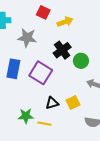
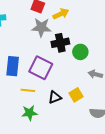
gray star: (27, 38) -> (41, 27), moved
black cross: (62, 50) -> (60, 43), turned 30
yellow line: (44, 124) -> (28, 90), moved

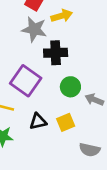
green circle: (80, 52) -> (70, 87), moved

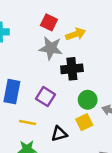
purple square: (26, 81) -> (46, 97), size x0.7
yellow square: (66, 122) -> (84, 122), moved

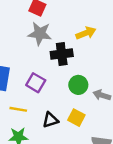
yellow arrow: (76, 34) -> (86, 33), moved
yellow square: (84, 122) -> (76, 118), moved, turned -35

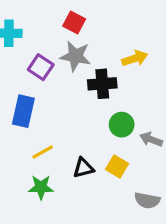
purple square: (36, 83) -> (41, 67), moved
yellow line: (18, 109) -> (43, 152), turned -42

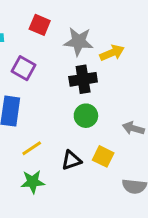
red square: (74, 23) -> (40, 25), moved
gray star: (75, 56) -> (78, 42), moved
green circle: (122, 125) -> (86, 116), moved

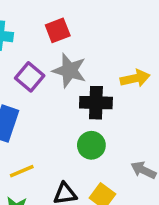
red square: (40, 25) -> (58, 30), turned 35
gray star: (78, 42) -> (69, 71), moved

